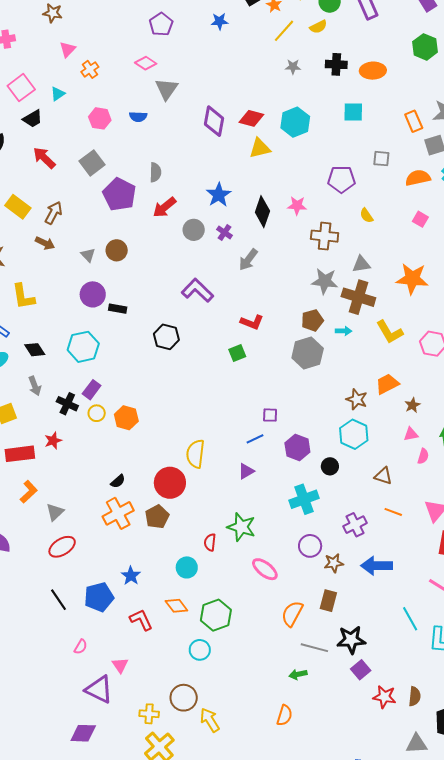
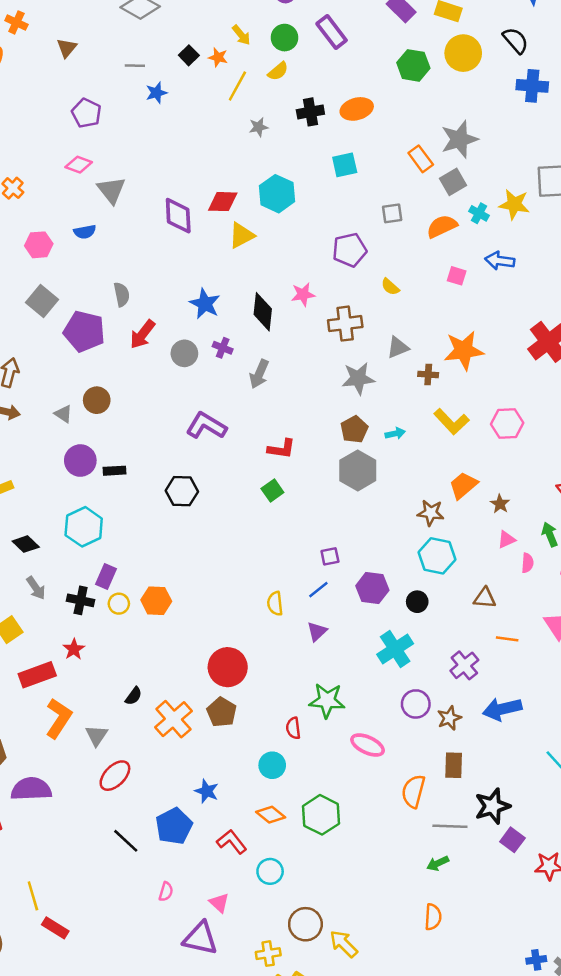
brown cross: (358, 297) -> (428, 375), moved, size x0.5
yellow semicircle: (195, 454) -> (275, 604), moved, size x0.7
black semicircle: (118, 481) -> (134, 696), moved
orange L-shape: (29, 492) -> (59, 718), size x1.4
cyan circle: (200, 650) -> (270, 871), moved

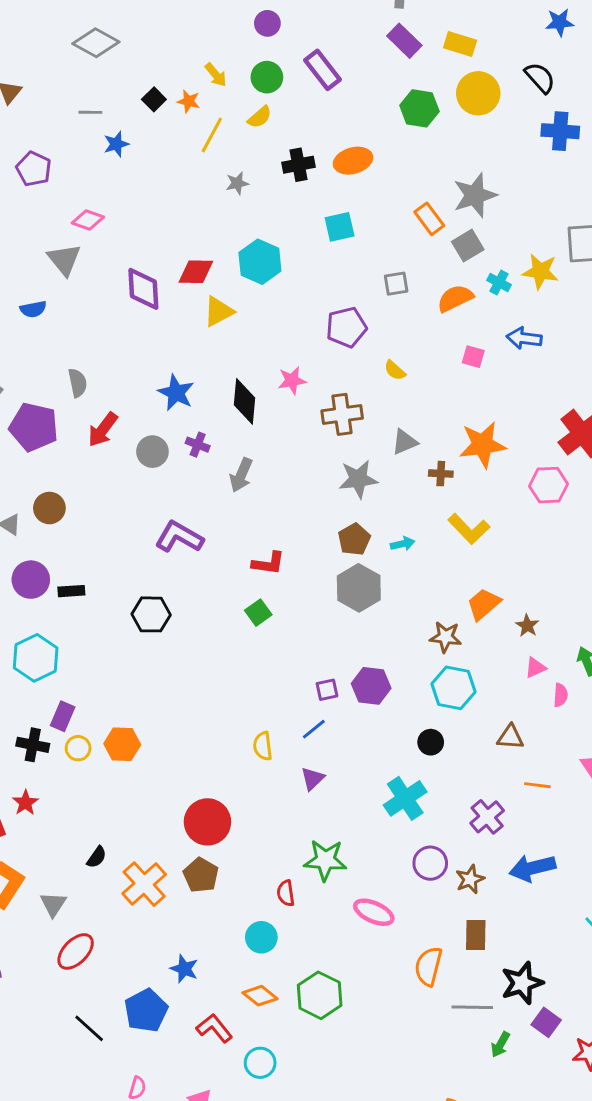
pink diamond: (79, 165) -> (88, 220), moved
pink hexagon: (507, 423) -> (549, 485), moved
purple hexagon: (372, 588) -> (371, 686), moved
green arrow: (438, 863) -> (500, 1045), moved, turned -35

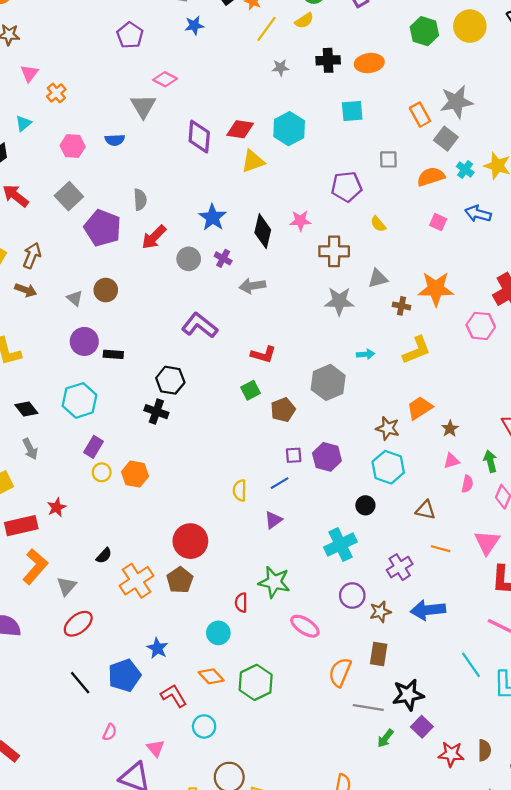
gray square: (468, 246) -> (446, 139), turned -30
gray arrow: (241, 475) -> (252, 286), turned 50
yellow L-shape: (469, 529) -> (417, 350), turned -76
brown pentagon: (354, 539) -> (283, 410), moved
black cross: (33, 745) -> (156, 412), moved

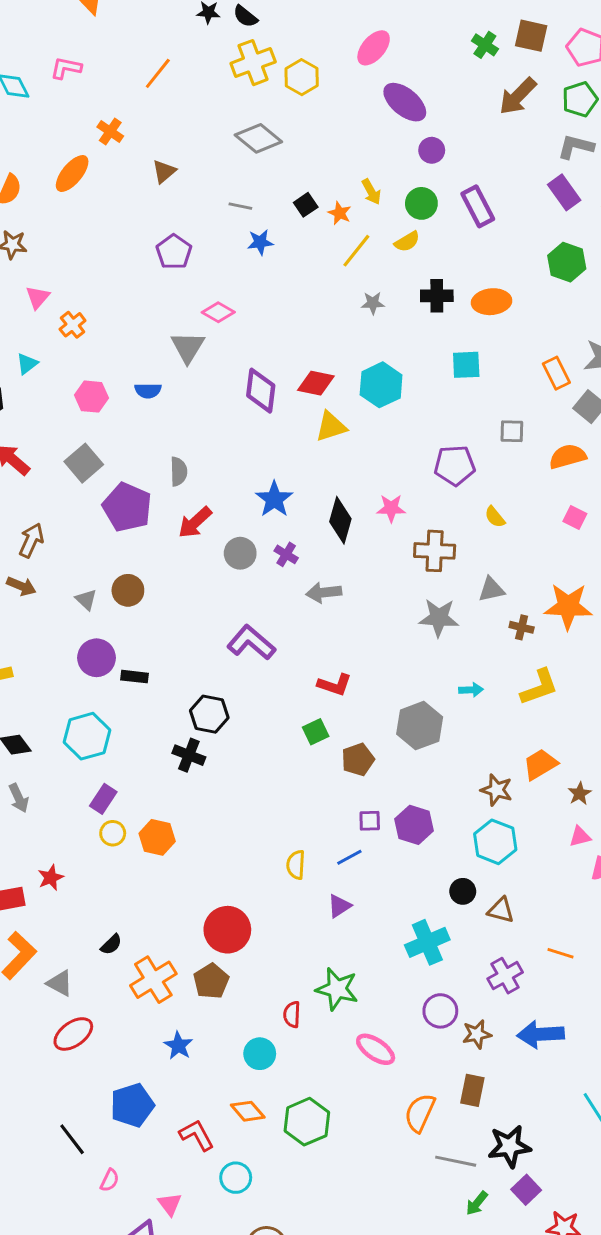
brown triangle: (425, 510) -> (501, 910), moved
gray triangle: (67, 586) -> (60, 983), turned -45
blue star: (157, 648) -> (178, 1046), moved
black line: (80, 683) -> (72, 1139), moved

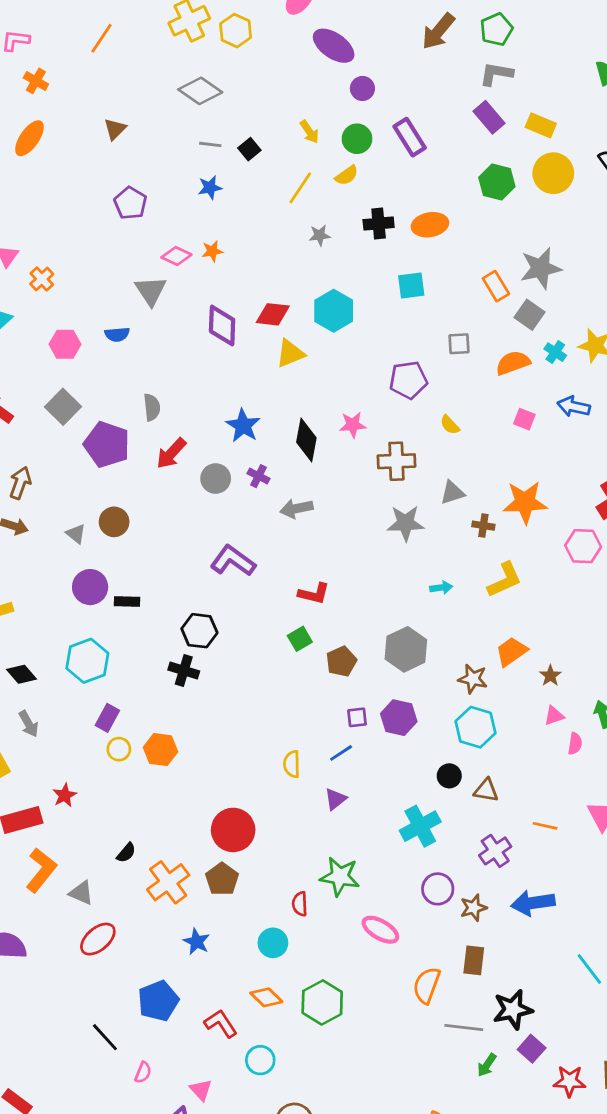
orange cross: (110, 131) -> (36, 81), moved
gray line: (240, 206) -> (210, 144), moved
orange star: (340, 213) -> (212, 251), moved, turned -30
gray hexagon: (420, 726) -> (406, 649), moved

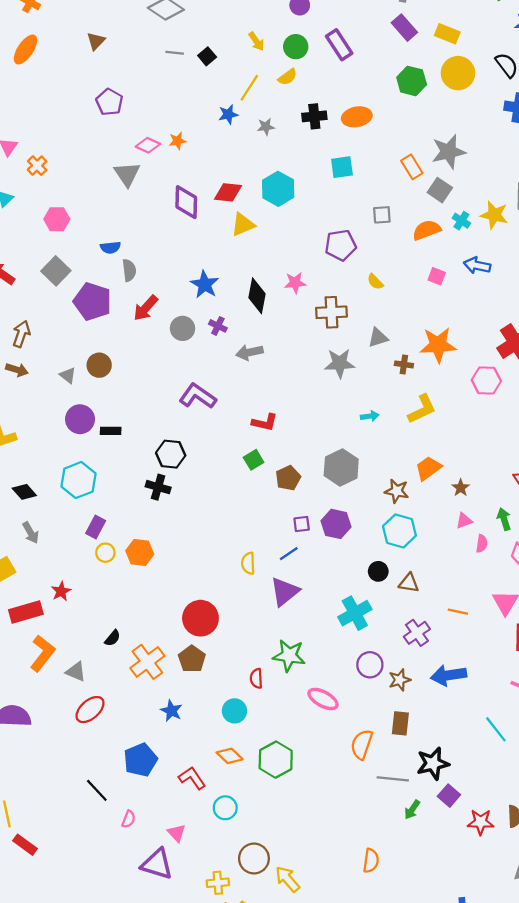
blue star: (210, 187) -> (228, 114), moved
blue semicircle: (117, 334) -> (110, 248), moved
purple triangle: (335, 799) -> (285, 592), size x1.6

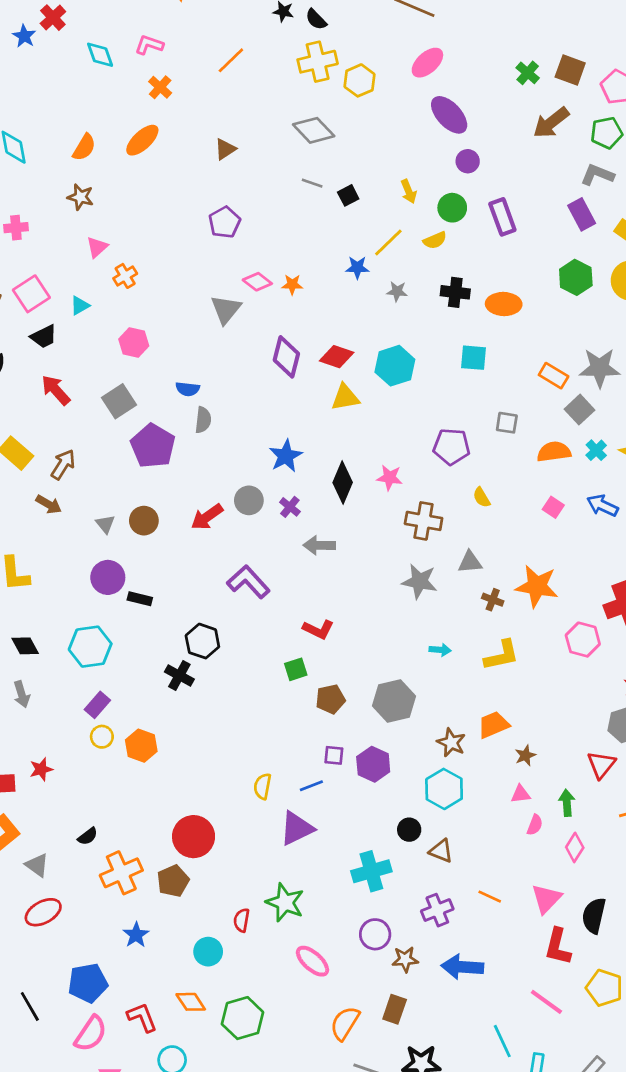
orange rectangle: (412, 167) -> (554, 376), turned -40
red arrow: (146, 308) -> (207, 517), moved
pink semicircle: (129, 819) -> (91, 1034), moved, size x1.8

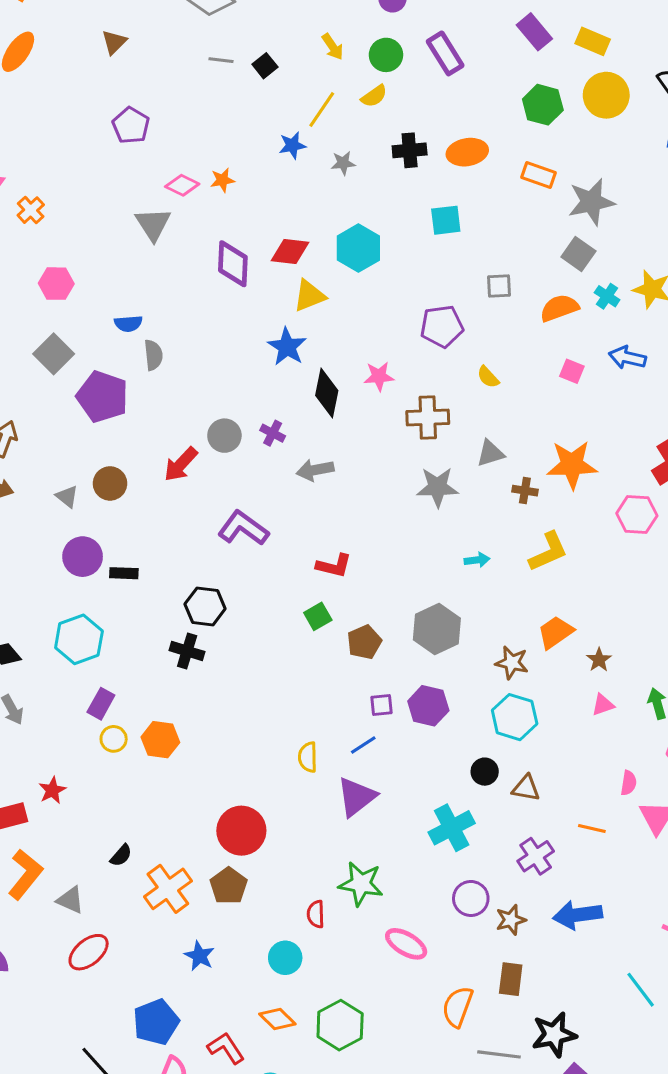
orange rectangle: (554, 376) -> (539, 175), moved
blue star: (286, 456) -> (287, 347), moved
pink semicircle: (535, 825) -> (629, 783), moved

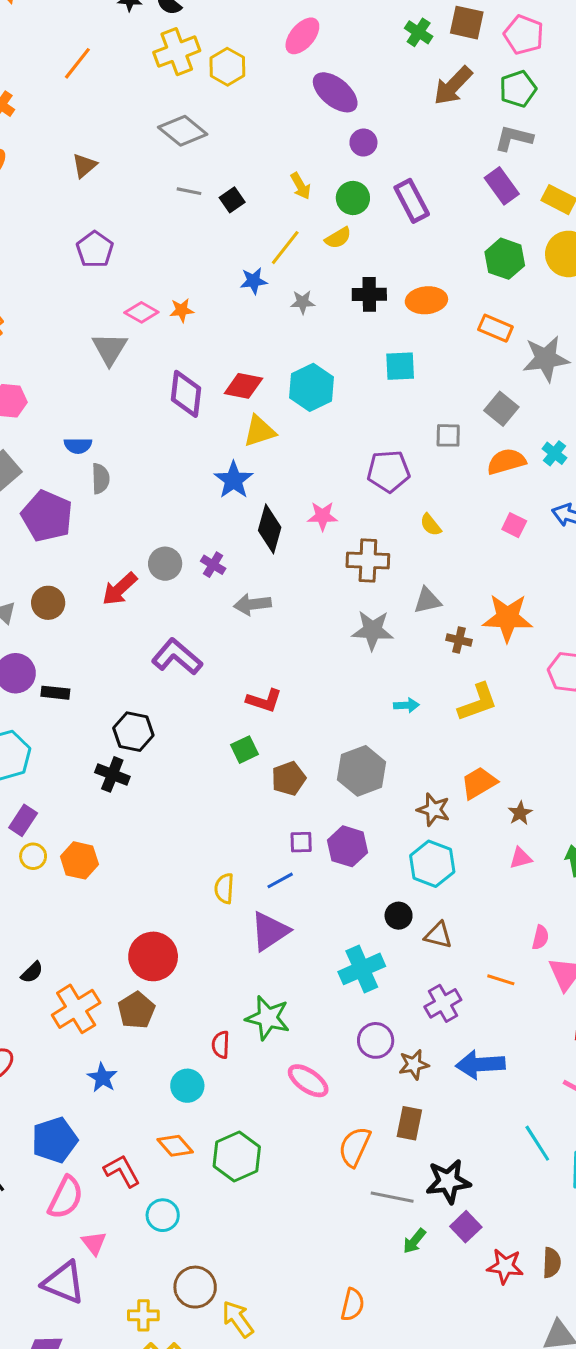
gray square: (578, 254) -> (501, 409), moved

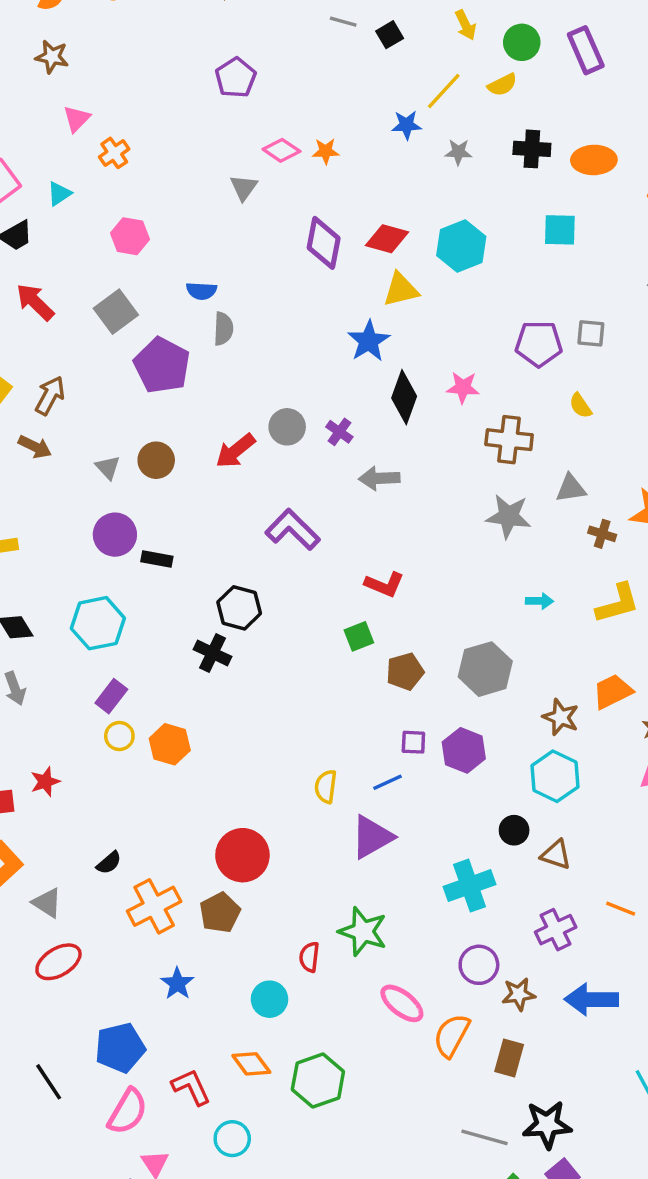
gray triangle: (110, 349) -> (244, 188), size x0.7
gray square: (448, 435) -> (591, 333), moved
orange semicircle: (355, 1147) -> (452, 1035), moved

